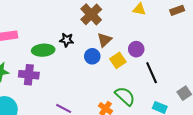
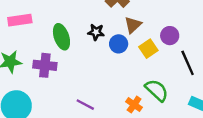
black star: (67, 40) -> (96, 32), moved
green ellipse: (43, 50) -> (61, 37), turned 75

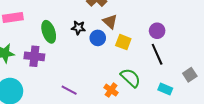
brown triangle: (133, 25) -> (110, 22), turned -35
purple circle: (170, 36) -> (157, 31), moved
yellow square: (148, 49) -> (123, 42), turned -35

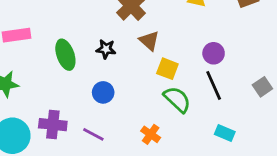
blue circle: (98, 38) -> (103, 92), moved
purple cross: (34, 56) -> (53, 125), moved
gray square: (190, 75) -> (262, 87), moved
green semicircle: (130, 78) -> (177, 99), moved

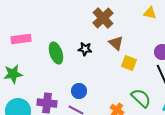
blue circle: (103, 92) -> (79, 91), moved
green semicircle: (177, 99) -> (141, 98), moved

